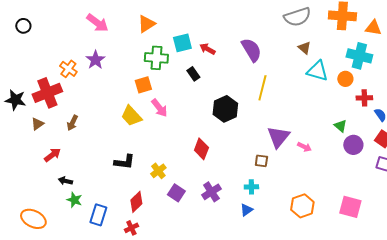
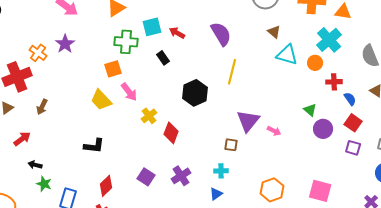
cyan cross: (359, 56) -> (329, 40), turned 35
yellow cross: (158, 171) -> (149, 116), moved

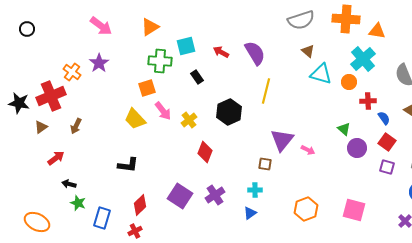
red arrow: (177, 33) -> (221, 52), moved
yellow cross: (149, 116) -> (189, 120), moved
purple square: (146, 177) -> (180, 196), size x1.4

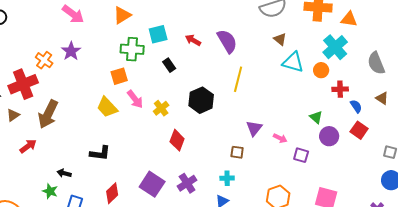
brown arrow: (76, 126) -> (48, 114), size x1.8
purple triangle: (282, 140) -> (254, 128), size x0.7
purple square: (387, 167) -> (301, 155), moved
black arrow: (69, 184) -> (64, 173), moved

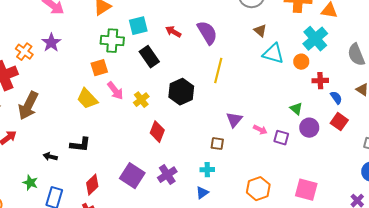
black rectangle: (169, 65) -> (149, 57), size x1.5
purple square: (301, 155) -> (281, 138), moved
black arrow: (64, 173) -> (50, 157), moved

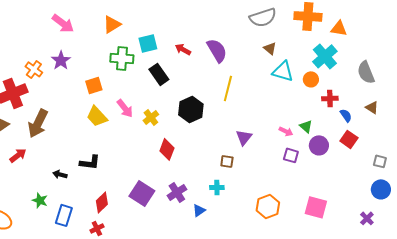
orange square: (99, 68) -> (94, 85), moved
pink arrow: (260, 130) -> (286, 131), moved
blue triangle: (202, 193) -> (199, 210), moved

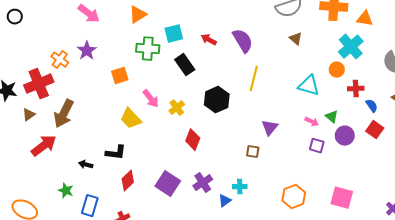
cyan triangle: (283, 71) -> (309, 86), moved
yellow trapezoid: (97, 116) -> (131, 119), moved
red arrow: (18, 155) -> (44, 146), size x1.5
cyan cross: (217, 187) -> (240, 187), moved
red diamond: (102, 202) -> (128, 181), moved

